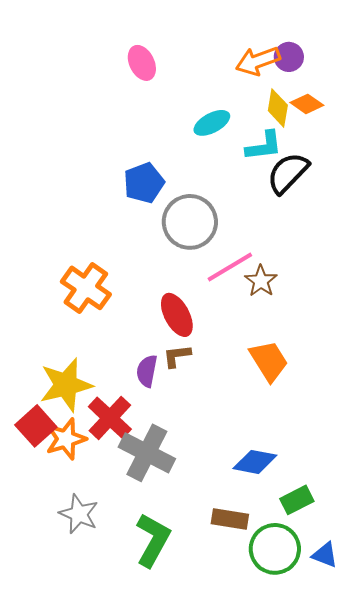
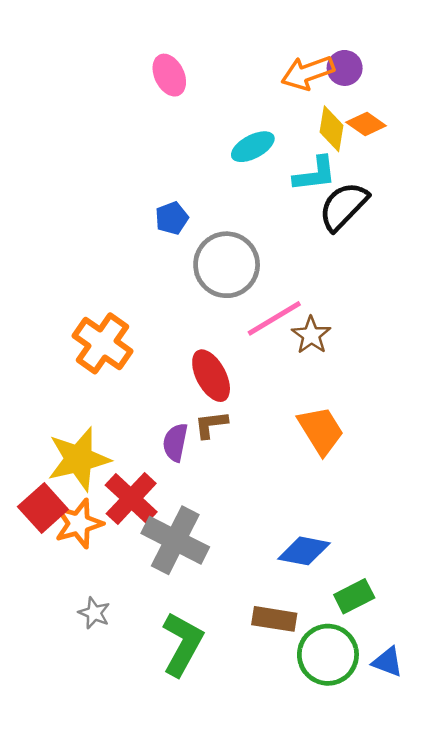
blue pentagon: (144, 183) -> (172, 218), size x0.7
gray star: (79, 514) -> (94, 613), size x0.7

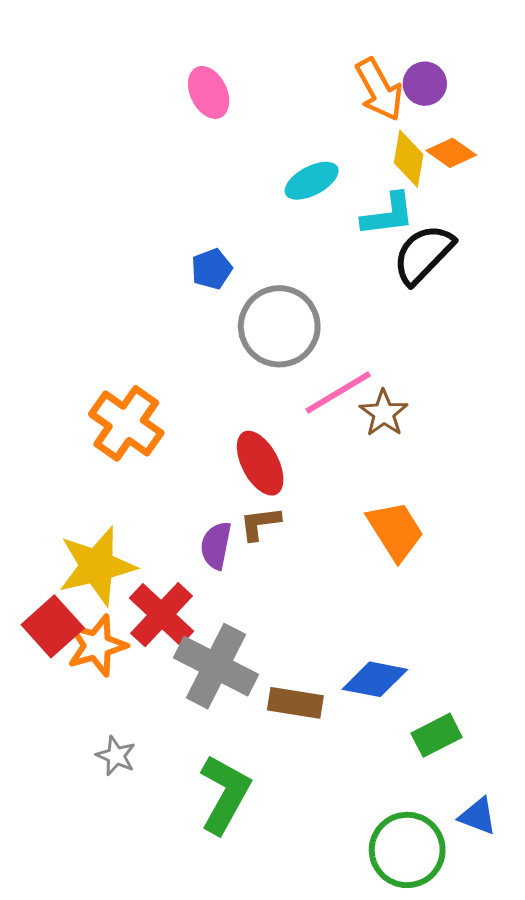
orange arrow: (308, 73) -> (379, 90), turned -99
brown rectangle: (274, 619) -> (295, 703), moved
green circle: (328, 655) -> (407, 850), moved

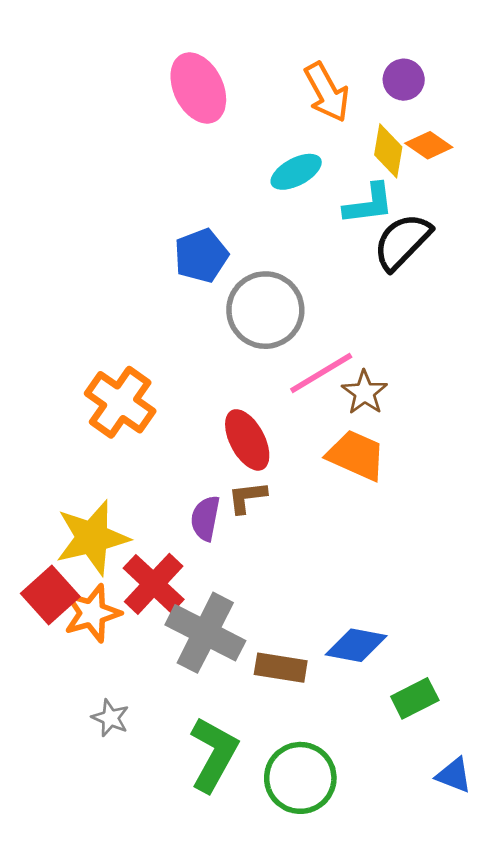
orange arrow: (379, 90) -> (327, 92), moved
pink ellipse: (209, 92) -> (198, 88), size x1.4
blue pentagon: (212, 269) -> (201, 256), size x1.4
orange trapezoid: (395, 531) -> (356, 455), moved, turned -34
green circle: (407, 850) -> (300, 778), moved

